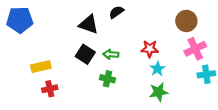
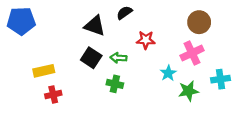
red star: (150, 49) -> (146, 40), moved
pink cross: (195, 49) -> (192, 53), moved
green star: (159, 92) -> (188, 91), moved

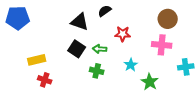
pink cross: (192, 53) -> (162, 45), turned 30
cyan star: (168, 73) -> (131, 65), moved
green star: (188, 91) -> (150, 82), moved, turned -30
red cross: (53, 95) -> (45, 80), turned 32

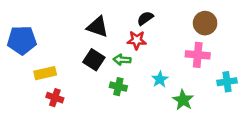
black semicircle: (105, 11) -> (145, 18), moved
blue pentagon: (18, 18) -> (22, 40), moved
red star: (123, 34) -> (137, 40), moved

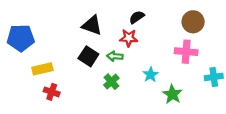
green cross: (118, 87) -> (111, 82), turned 35

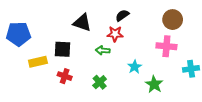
black square: (88, 56) -> (63, 49), moved, turned -30
green cross: (111, 82) -> (100, 82), moved
red cross: (52, 92) -> (65, 76), moved

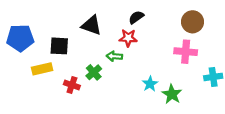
black square: (63, 49) -> (59, 46), moved
cyan star: (135, 67) -> (150, 84), moved
green cross: (100, 82) -> (94, 72), moved

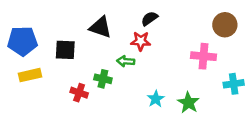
brown circle: (192, 22) -> (225, 25), moved
yellow rectangle: (42, 69) -> (30, 75), moved
green cross: (94, 72) -> (103, 79), turned -35
cyan star: (150, 84) -> (156, 99), moved

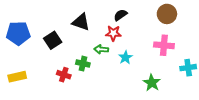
brown circle: (225, 25) -> (167, 14), moved
black square: (65, 50) -> (53, 40), turned -36
yellow rectangle: (30, 75) -> (17, 77), moved
cyan star: (156, 99) -> (125, 57), moved

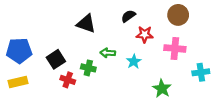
blue pentagon: (18, 33) -> (19, 51), moved
red star: (113, 33) -> (145, 34), moved
black square: (53, 40) -> (56, 59), moved

